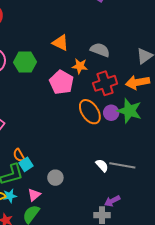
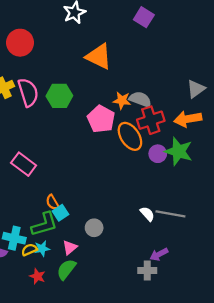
orange triangle: (60, 43) -> (99, 57), moved, size x1.4
gray semicircle: (100, 50) -> (140, 99), moved
orange ellipse: (90, 112) -> (130, 136), moved

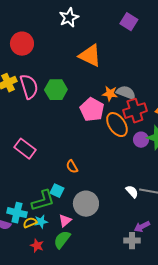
orange semicircle: (52, 202) -> (72, 167), moved
cyan square: (61, 213) -> (57, 191), turned -32
gray circle: (94, 228) -> (86, 204), size x1.6

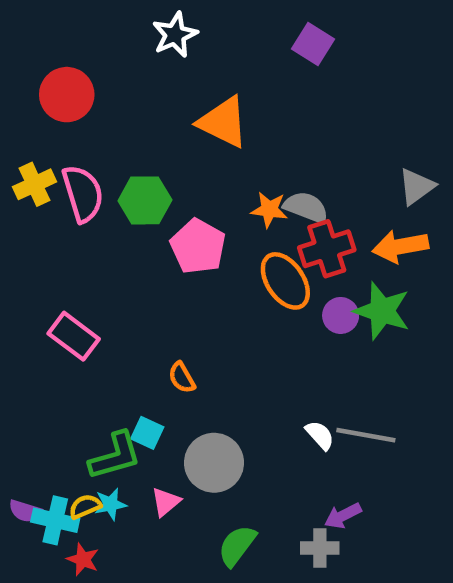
pink pentagon: (92, 110) -> (198, 246), moved
cyan cross: (17, 213) -> (55, 520), moved
green semicircle: (62, 240) -> (237, 546), moved
red star: (37, 246) -> (83, 559), moved

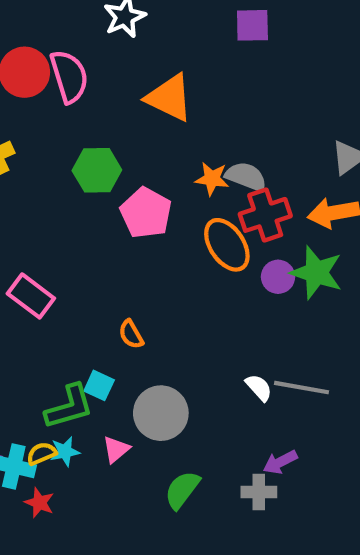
purple square: (313, 44) -> (252, 25), turned -33
pink semicircle: (83, 194) -> (69, 76), moved

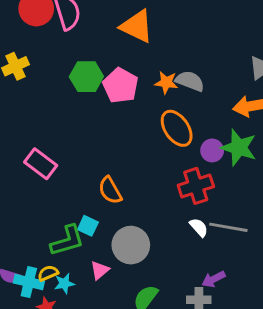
pink pentagon: (146, 213) -> (120, 85), moved
red cross: (265, 215) -> (196, 186), moved
orange semicircle: (131, 334) -> (110, 190), size x1.4
cyan star: (65, 451) -> (64, 283), moved

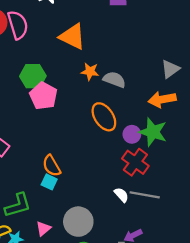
orange star: (166, 82) -> (90, 71), moved
pink pentagon: (120, 85) -> (43, 96), moved
red cross: (196, 186) -> (135, 162), moved, turned -36
cyan square: (88, 226) -> (49, 182), moved
gray circle: (131, 245) -> (78, 222), moved

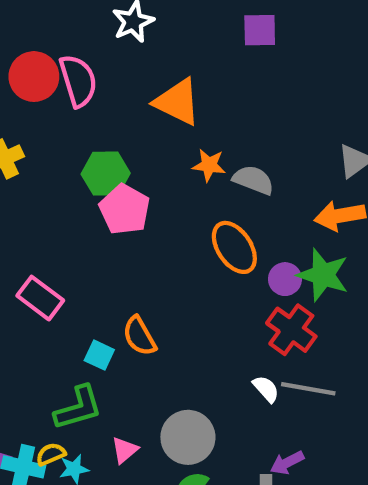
cyan square: (49, 182) -> (99, 355), moved

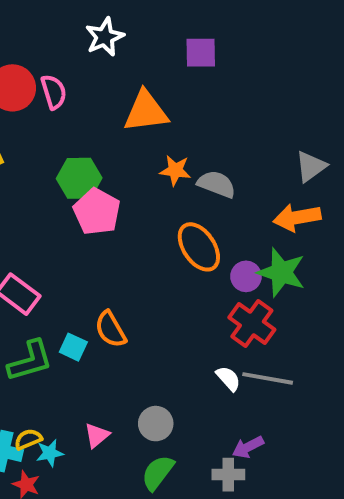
purple square: (260, 30) -> (201, 53), moved
pink semicircle: (78, 81) -> (54, 92), size x0.7
orange triangle: (177, 102) -> (146, 112), turned -33
green L-shape: (78, 408) -> (30, 361), moved
gray circle: (188, 437) -> (156, 424), size x0.7

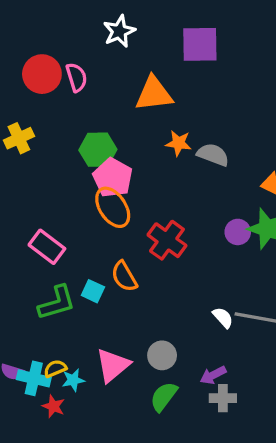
purple square: (201, 53) -> (200, 44), size x1.4
orange ellipse: (199, 247) -> (113, 207), moved
red cross: (252, 323) -> (167, 240), moved
pink triangle: (97, 435) -> (113, 365), size x1.6
purple arrow: (248, 447) -> (213, 375), moved

